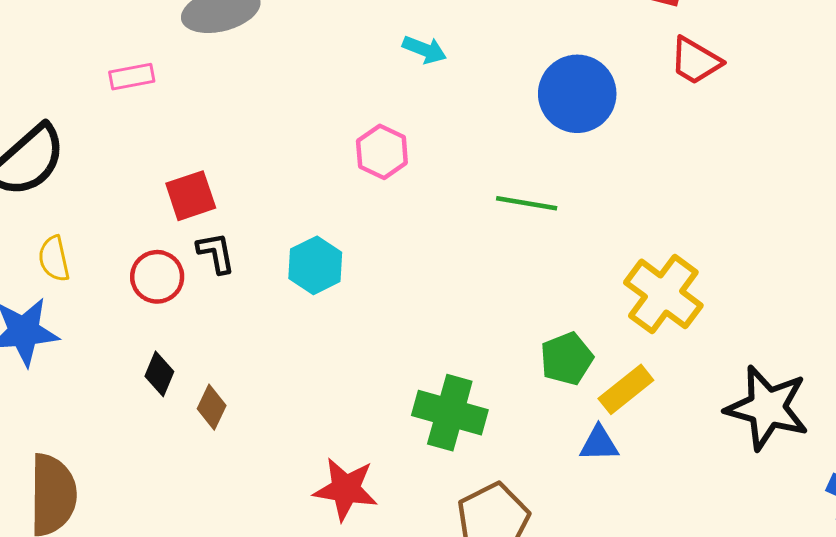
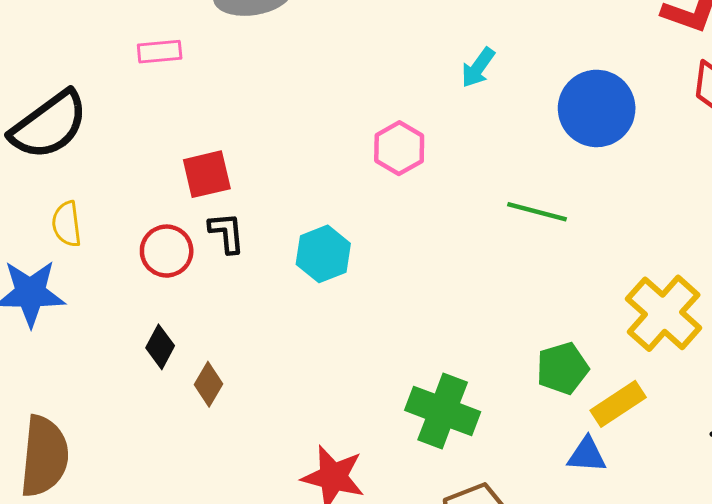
cyan arrow: (425, 50) -> (478, 68), moved, turned 99

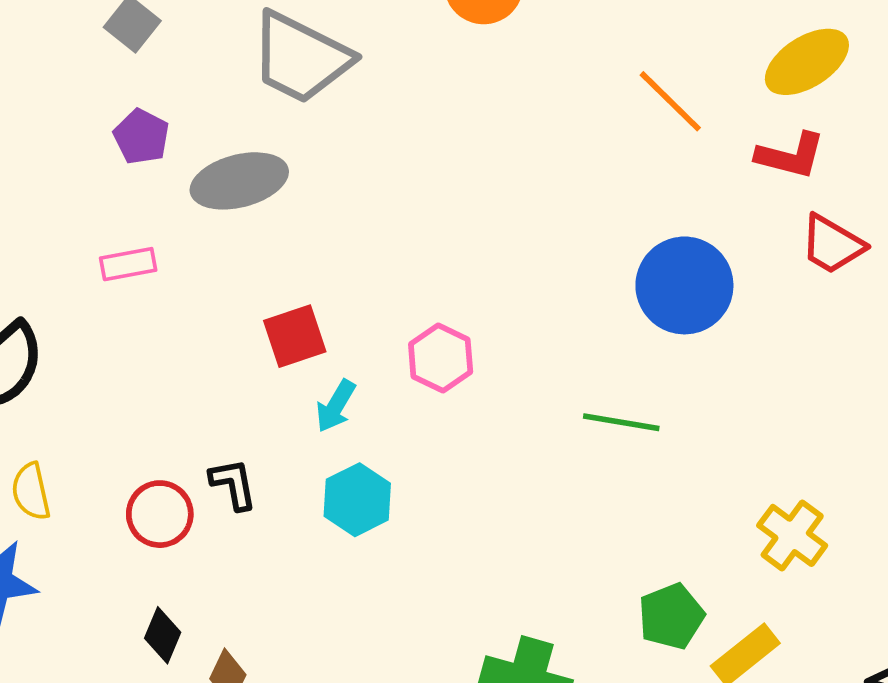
cyan arrow: (478, 68) -> (336, 406), moved
red square: (207, 174) -> (295, 336), moved
yellow cross: (664, 313) -> (792, 535), size x0.7

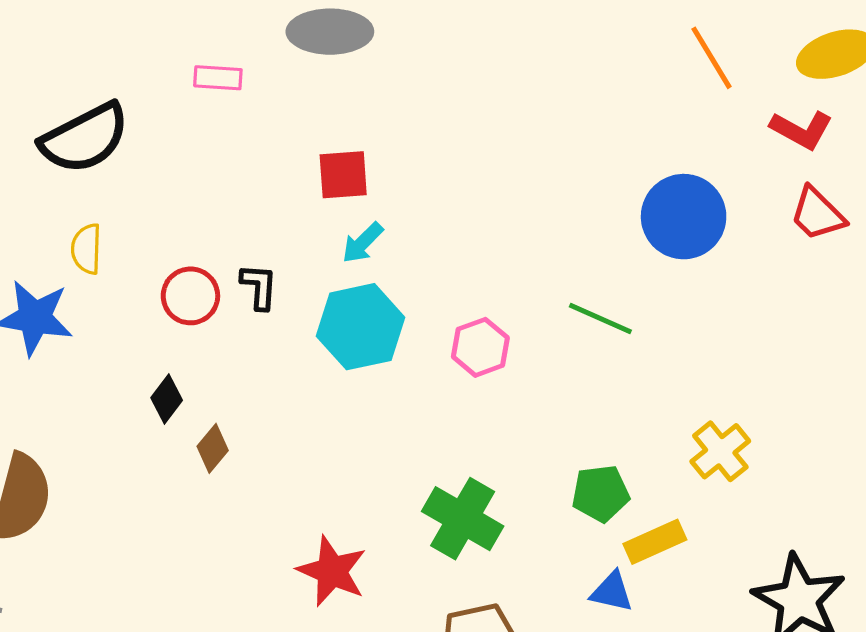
pink hexagon: (441, 358) -> (480, 347), moved
cyan hexagon: (357, 500) -> (360, 327), size x1.4

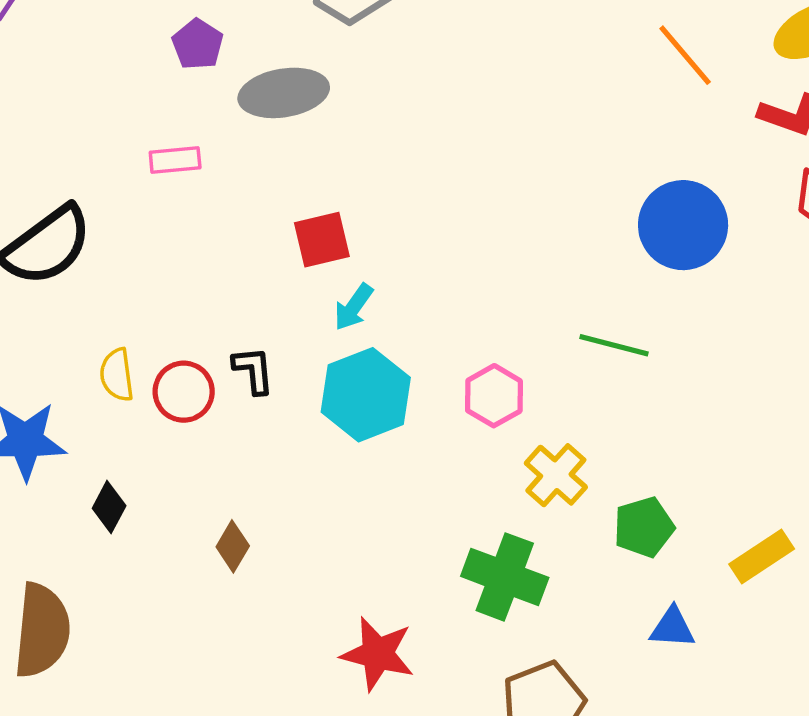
yellow semicircle: (86, 249) -> (117, 375), moved
black diamond: (167, 399) -> (109, 507), moved
yellow cross: (720, 451) -> (556, 475), moved
yellow rectangle: (655, 542) -> (762, 557), moved

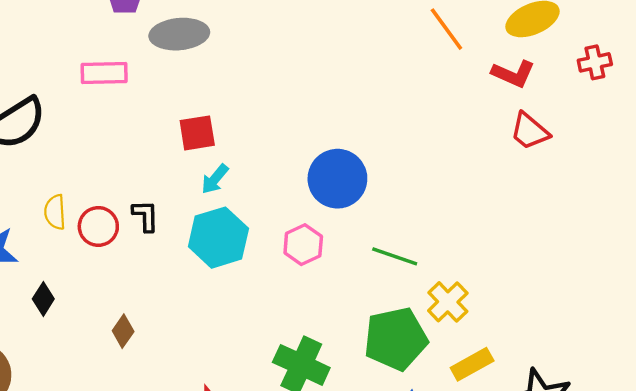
pink rectangle: (175, 160) -> (104, 73), size x1.4
blue circle: (683, 225) -> (337, 179), moved
green line: (614, 345) -> (395, 256), moved
yellow cross: (556, 475) -> (448, 302), moved
green pentagon: (644, 527) -> (396, 339), size x1.6

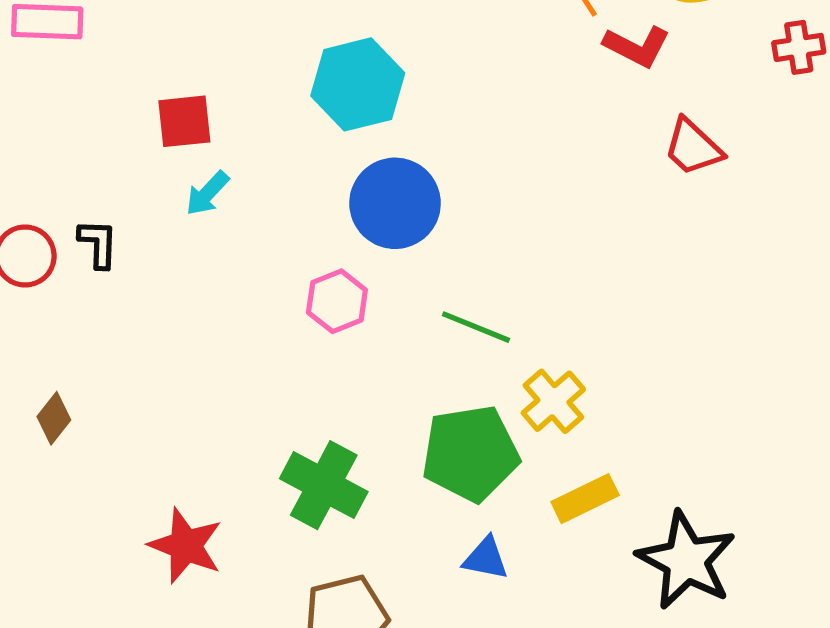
red L-shape: (513, 74) -> (637, 46), moved
cyan hexagon: (218, 238) -> (358, 84), moved

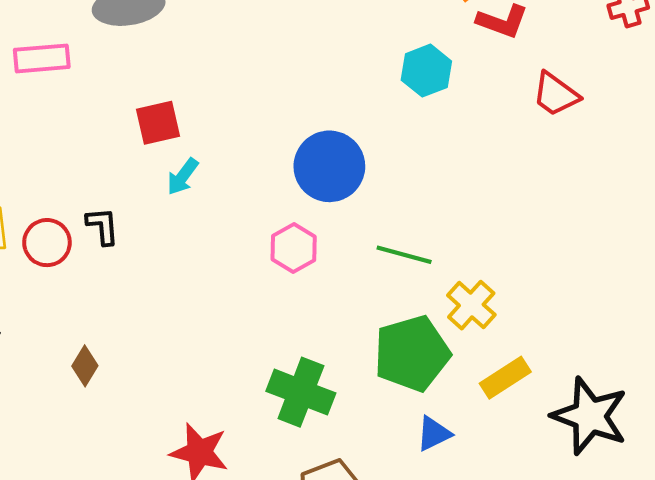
cyan hexagon: (358, 84) -> (426, 71), moved, size x0.7
blue triangle: (486, 558) -> (434, 434), turned -30

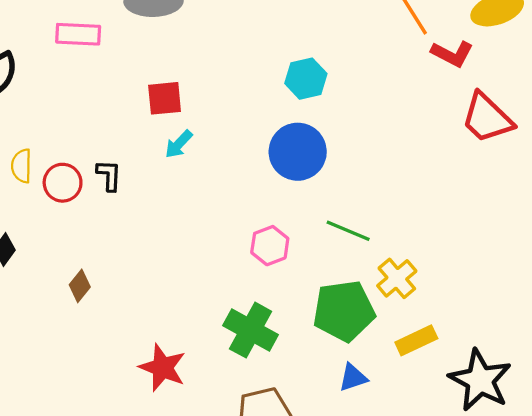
cyan hexagon: (426, 71) -> (306, 79), moved
red trapezoid: (556, 94) -> (487, 118), size x1.4
pink hexagon: (294, 248) -> (270, 246), moved

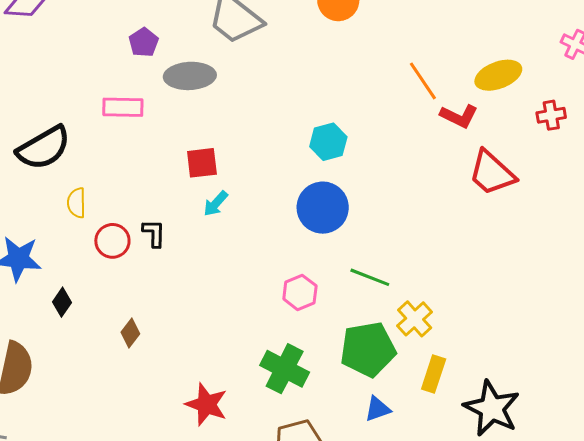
yellow semicircle: (21, 166) -> (77, 203), moved
yellow rectangle: (416, 340) -> (434, 374), turned -45

